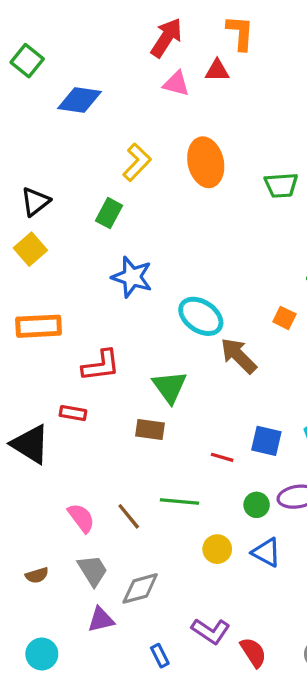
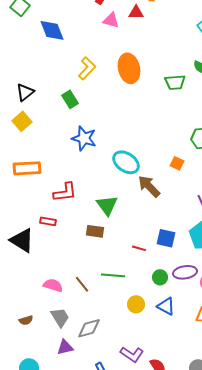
blue diamond: (80, 100) -> (52, 30), turned 60
green rectangle: (109, 213) -> (70, 99), turned -60
pink semicircle: (81, 518) -> (53, 285), turned -36

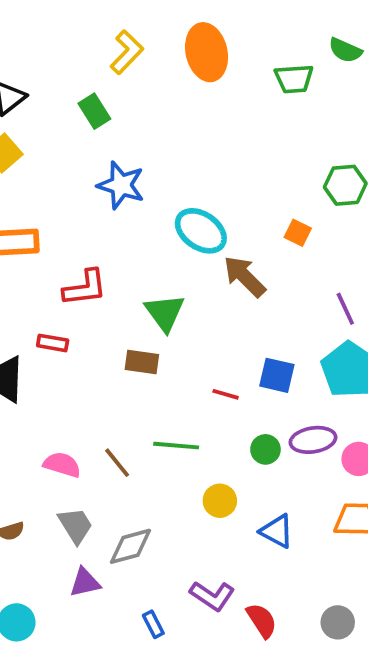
blue triangle: (166, 306) -> (277, 531), moved

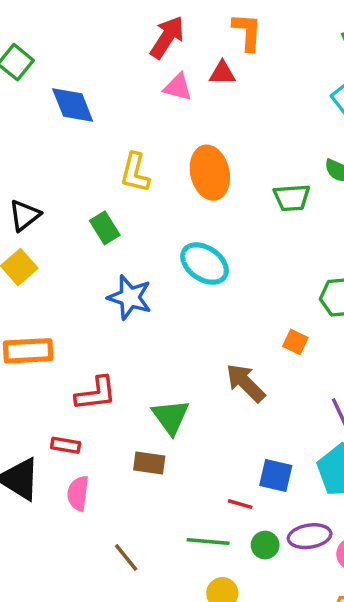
yellow L-shape: (127, 52) -> (135, 173), turned 150
cyan ellipse: (201, 231) -> (204, 264), moved
red line: (226, 394) -> (240, 504), moved
green line: (176, 446) -> (208, 541), moved
pink semicircle: (62, 465) -> (78, 493), moved, turned -100

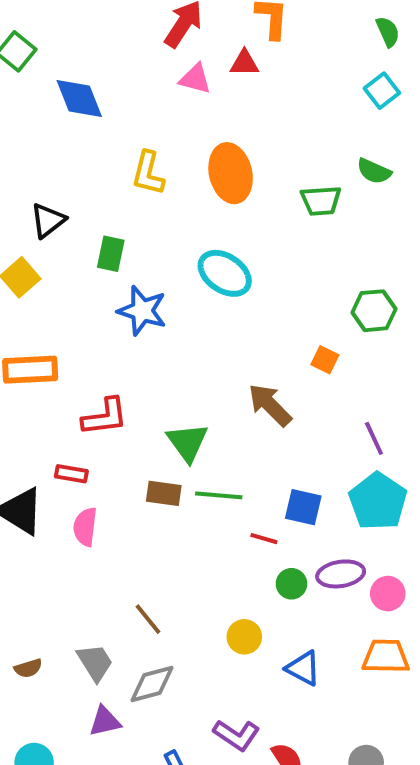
black triangle: (25, 215) -> (48, 220), moved
green rectangle: (105, 228) -> (111, 254), moved, turned 44
green line: (208, 541) -> (219, 495), moved
brown line: (126, 558) -> (148, 619), moved

